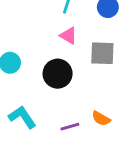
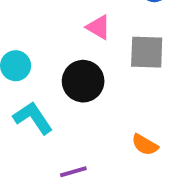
cyan L-shape: (22, 117) -> (33, 118), moved
purple line: (70, 127) -> (73, 172), moved

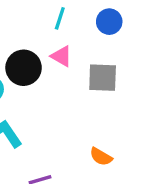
black circle: (83, 81) -> (24, 68), moved

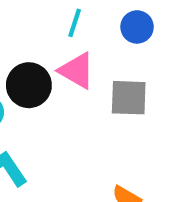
pink triangle: (61, 56) -> (77, 71), size x1.4

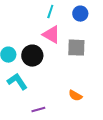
black circle: (29, 85) -> (32, 56), moved

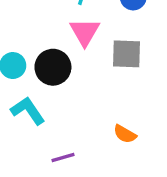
pink triangle: (51, 35) -> (85, 32), turned 30

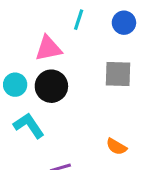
pink triangle: (85, 32) -> (48, 48), moved, turned 48

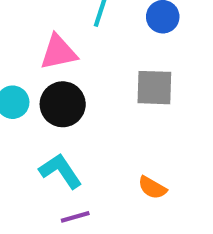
cyan L-shape: (29, 125) -> (61, 171), moved

